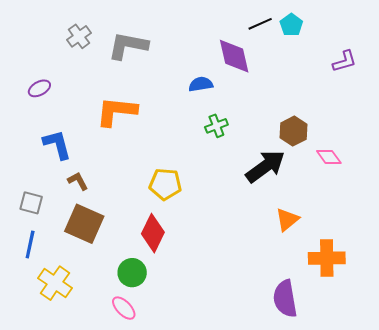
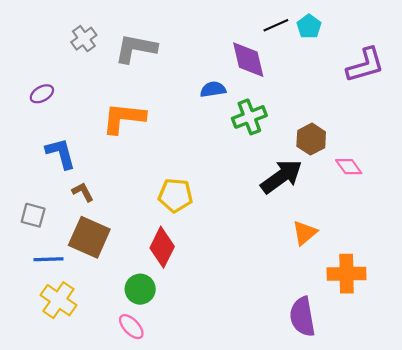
purple L-shape: (344, 61) -> (365, 65), size x1.5
green cross: (216, 126) -> (249, 117), moved, size x1.4
blue line: (30, 245) -> (49, 259), moved, turned 76

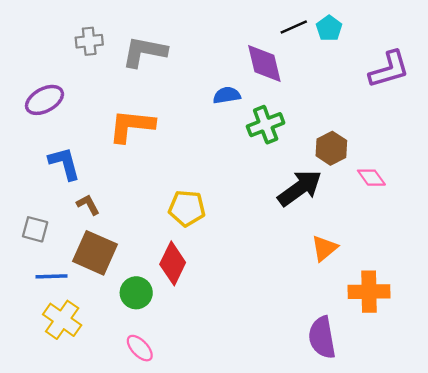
gray cross: (84, 39) -> (89, 41), turned 30
purple ellipse: (42, 94) -> (44, 100), size x1.5
green circle: (140, 289) -> (136, 293), moved

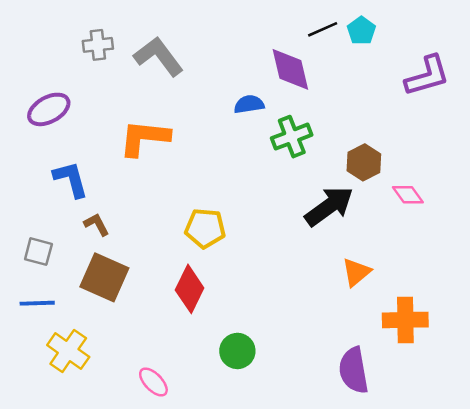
gray L-shape: (144, 52) -> (159, 56), turned 42
blue line: (52, 276) -> (37, 303), moved
green circle: (136, 293) -> (237, 351), moved

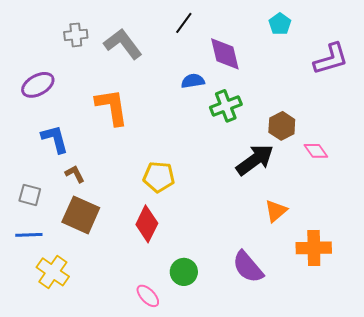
black line: (323, 29) -> (184, 23), moved, turned -30
orange L-shape: (144, 138) -> (112, 107), turned 75
purple semicircle: (354, 370) -> (248, 267), moved, turned -30
pink ellipse: (153, 382) -> (148, 296), moved

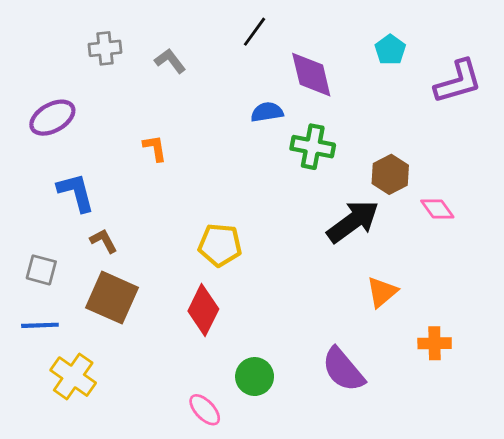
cyan pentagon: (280, 24) -> (390, 50), moved
gray L-shape: (123, 44) -> (170, 61), size x0.6
green cross: (226, 106) -> (313, 147), turned 32
orange L-shape: (112, 107) -> (155, 148), size x0.5
orange cross: (314, 248) -> (435, 343), size x0.7

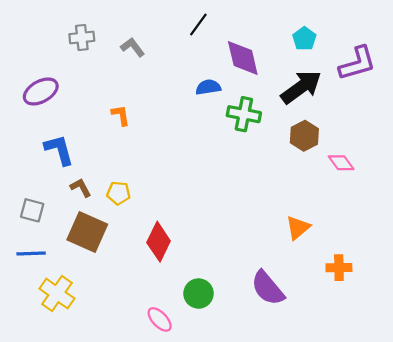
black arrow: (353, 221) -> (301, 87), moved
yellow pentagon: (220, 245) -> (119, 193), moved, size x0.7

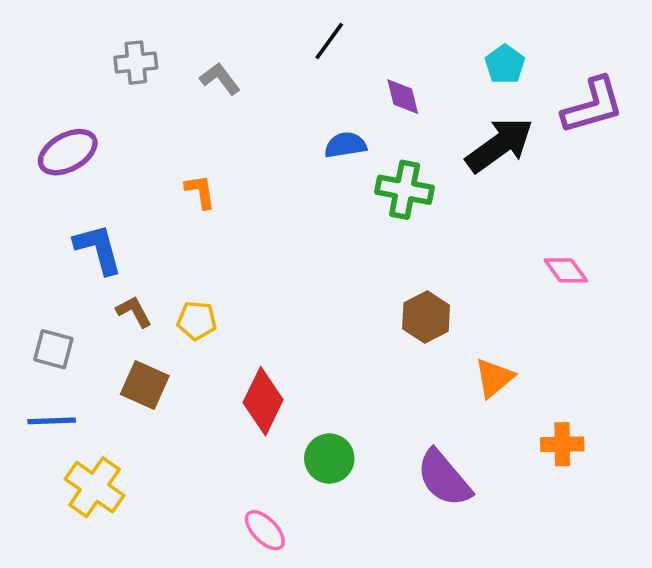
purple diamond: (243, 58) -> (403, 97), size x0.6
brown hexagon: (304, 136) -> (426, 317), moved
brown square: (87, 232) -> (145, 385), size x0.7
green circle: (198, 294) -> (329, 459), moved

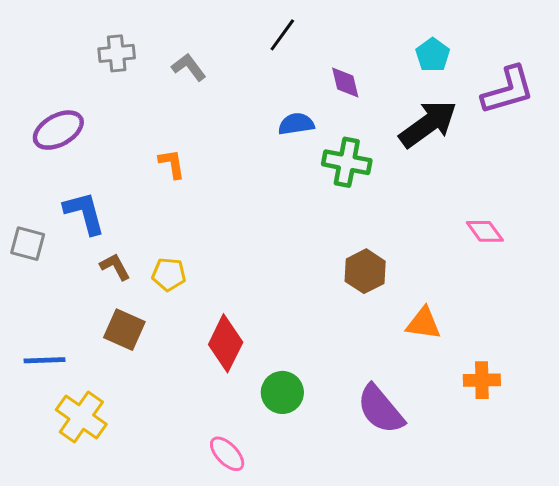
gray square: (53, 349) -> (28, 244), moved
orange triangle: (494, 378) -> (423, 323), turned 48

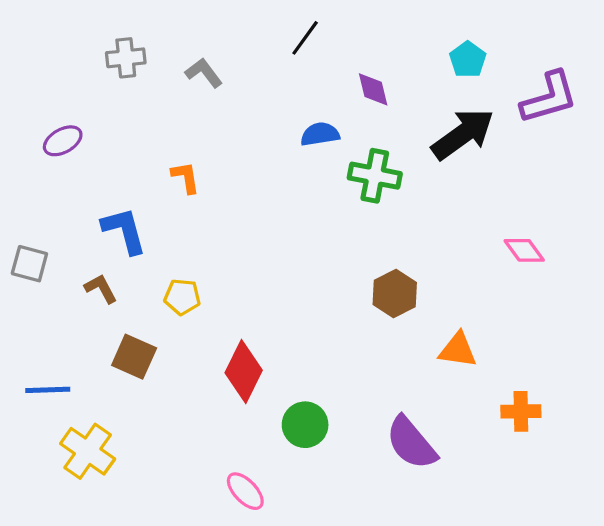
purple ellipse: (58, 130) -> (63, 141), size x0.7
blue L-shape: (84, 213) -> (124, 230), moved
brown L-shape: (115, 267) -> (101, 289), moved

